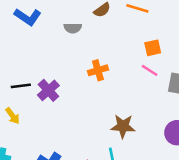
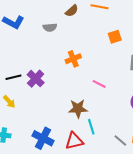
pink line: (150, 70) -> (99, 84), moved
brown star: (123, 126) -> (78, 109), moved

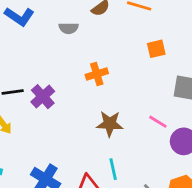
pink line: (99, 84) -> (158, 122), moved
brown star: (78, 109) -> (110, 124), moved

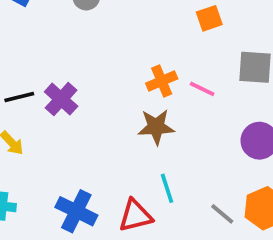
orange cross: (97, 74) -> (162, 81), moved
pink line: (158, 122) -> (202, 89), moved

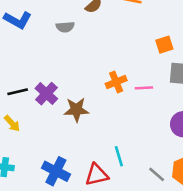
orange square: (209, 18) -> (164, 45), moved
pink line: (202, 89) -> (144, 88), turned -30
brown star: (156, 127) -> (76, 110), moved

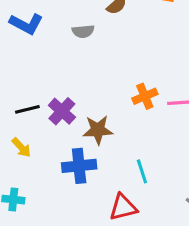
cyan line: (119, 156) -> (142, 171), moved
blue cross: (56, 171) -> (79, 166), moved, turned -32

